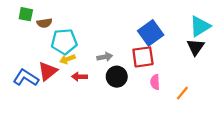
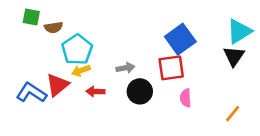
cyan pentagon: (64, 42) -> (77, 50), turned -30
orange line: (182, 93) -> (233, 114), moved

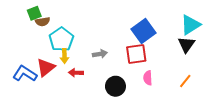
green square: (31, 17) -> (34, 13), moved, turned -32
yellow arrow: (81, 71) -> (64, 56), turned -72
black circle: (140, 91) -> (115, 86), moved
orange line: (233, 114) -> (185, 81), moved

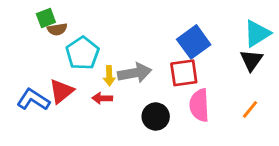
gray arrow: (100, 54) -> (135, 73), size x1.6
yellow arrow: (64, 56) -> (109, 76), moved
pink semicircle: (148, 78) -> (199, 105), size x1.6

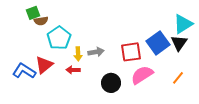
blue square: (194, 42) -> (158, 43), moved
gray arrow: (135, 73) -> (96, 52), size x0.7
pink semicircle: (199, 105) -> (142, 75), turned 60

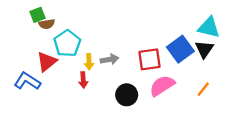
cyan triangle: (183, 24) -> (209, 27), turned 45
red triangle: (44, 65) -> (47, 62), moved
red arrow: (73, 70) -> (83, 80), turned -96

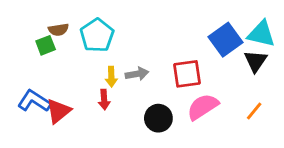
green square: (38, 15) -> (46, 45), moved
cyan pentagon: (67, 43) -> (97, 35), moved
blue square: (180, 49) -> (226, 40), moved
red triangle: (47, 62) -> (58, 111), moved

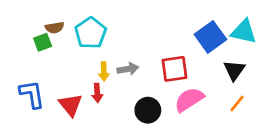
black triangle: (256, 61) -> (234, 70), moved
blue L-shape: (34, 101) -> (32, 94), turned 48
red triangle: (58, 111) -> (71, 105), moved, turned -30

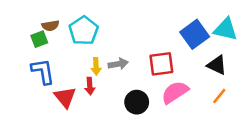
black triangle: (234, 70) -> (217, 65), turned -40
blue L-shape: (32, 94) -> (43, 71), moved

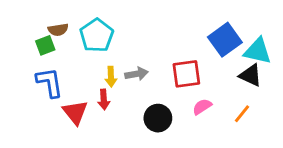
cyan triangle: (225, 29) -> (258, 51), moved
pink semicircle: (175, 92) -> (202, 107), size x0.6
orange line: (219, 96) -> (242, 114), moved

